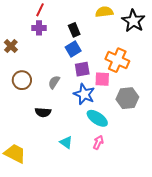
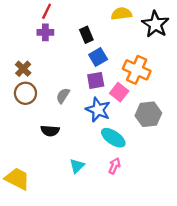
brown cross: (11, 46) -> (23, 69), moved
blue square: (73, 49) -> (98, 57), moved
pink square: (102, 79) -> (119, 92), turned 35
cyan triangle: (66, 142) -> (77, 166), turned 40

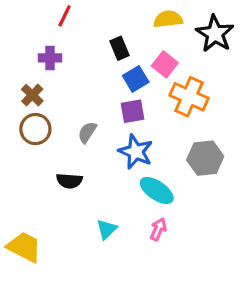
purple cross: (45, 32) -> (50, 58), moved
pink square: (119, 92) -> (165, 64), moved

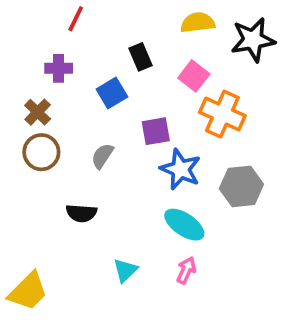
black star: (215, 34) -> (253, 40), turned 30
blue square: (136, 79) -> (112, 93), moved
blue star: (136, 152) -> (180, 169), moved
yellow trapezoid: (24, 247) -> (28, 291), turned 108

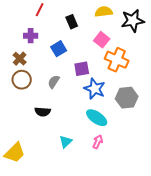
black rectangle: (140, 57) -> (72, 22), moved

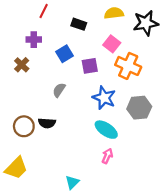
black rectangle: (72, 22) -> (79, 24), turned -48
purple square: (82, 69) -> (90, 66), moved
brown circle: (22, 80) -> (24, 126), moved
cyan triangle: (66, 142) -> (72, 182), moved

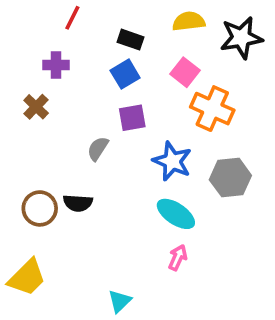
blue square: (64, 54) -> (125, 74), moved
purple square: (90, 66) -> (132, 118), moved

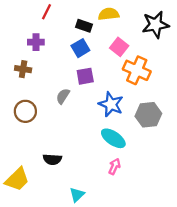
yellow semicircle: (189, 21) -> (109, 14), moved
brown cross: (36, 107) -> (23, 69), turned -35
black semicircle: (78, 203) -> (52, 159), moved
brown circle: (40, 208) -> (25, 111), moved

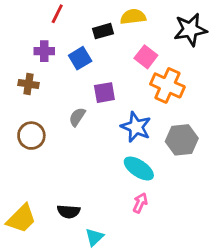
black rectangle: (84, 26) -> (103, 31), turned -35
blue square: (80, 48) -> (80, 58), moved
black semicircle: (52, 159) -> (69, 211), moved

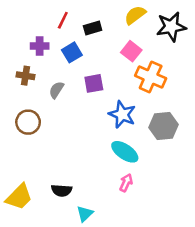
red line: (57, 14) -> (63, 20), moved
yellow semicircle: (133, 17) -> (135, 15), moved, turned -30
gray semicircle: (77, 117) -> (56, 90), moved

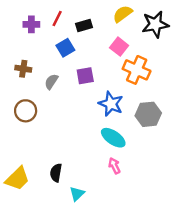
purple cross: (40, 46) -> (31, 24), moved
pink arrow: (126, 183) -> (114, 166), turned -49
black semicircle: (62, 190) -> (56, 173), turned 96

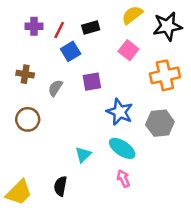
red line: (57, 19) -> (59, 30), moved
orange cross: (137, 70) -> (165, 75), moved, turned -36
cyan triangle: (77, 194) -> (83, 155), moved

